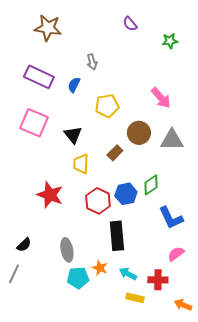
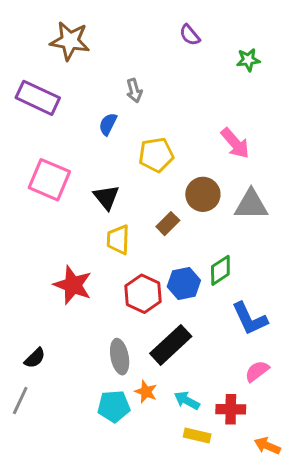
purple rectangle: (39, 77) -> (38, 98), moved
black rectangle: (117, 236) -> (171, 345), turned 52
gray ellipse: (67, 250) -> (120, 357), moved

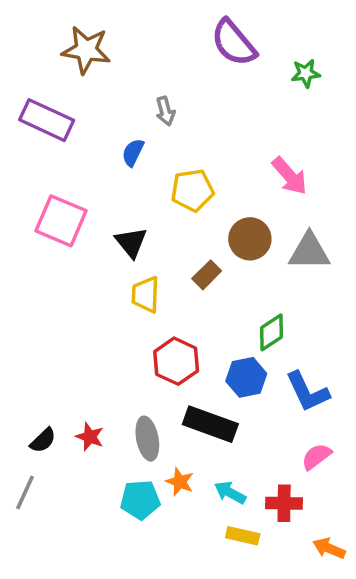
purple semicircle: (190, 35) -> (234, 43), size x1.8
blue hexagon: (184, 284) -> (246, 377), moved
red star: (73, 285) -> (90, 437), moved, size x0.6
black rectangle: (171, 345) -> (210, 424), turned 63

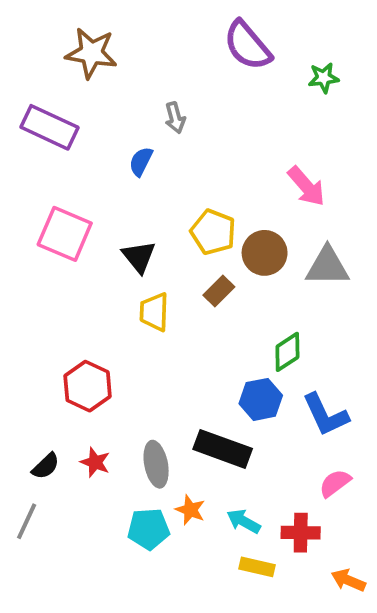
yellow pentagon: (192, 190) -> (213, 232), moved, turned 30
red hexagon: (176, 361) -> (88, 386), moved

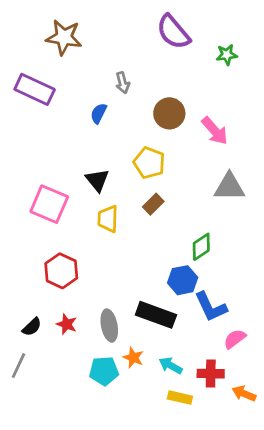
pink square: (65, 234) -> (49, 204), moved
brown circle: (265, 253) -> (169, 113), moved
blue L-shape: (325, 415) -> (211, 307), moved
orange arrow: (348, 580) -> (244, 394), moved

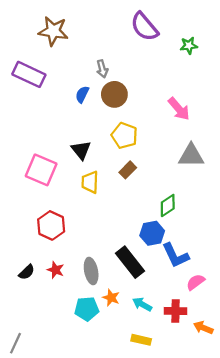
brown circle: (169, 113) -> (114, 94), moved
black rectangle: (156, 315) -> (130, 262), turned 32
gray line: (19, 366) -> (16, 343), moved
yellow rectangle: (180, 398) -> (141, 340), moved

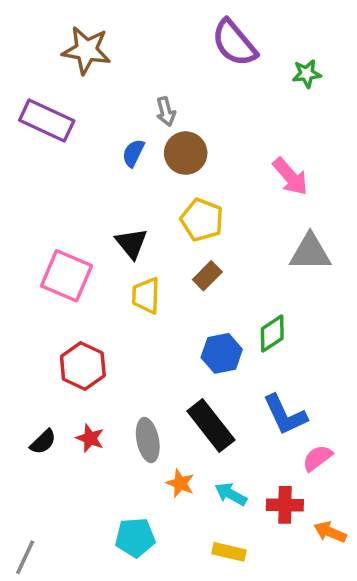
blue hexagon: (152, 233) -> (222, 353), moved
cyan pentagon: (87, 309) -> (135, 537), moved

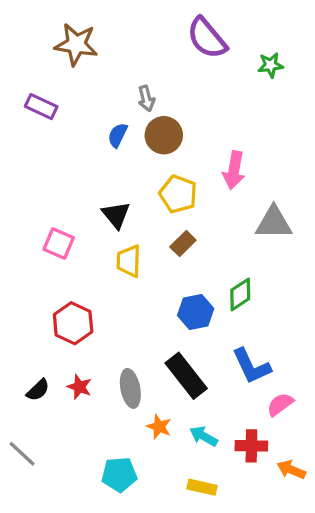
purple rectangle: (47, 121) -> (41, 107), size x0.7
pink arrow: (290, 177) -> (234, 170), moved, turned 51
pink square: (67, 276) -> (59, 244), size x0.7
gray line: (25, 557) -> (22, 454), moved, turned -72

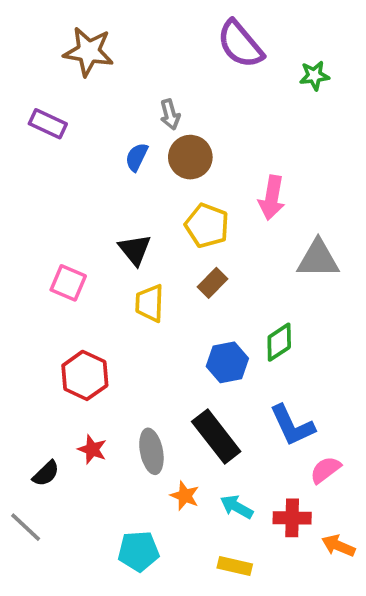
black semicircle: (38, 390) -> (46, 474), moved

